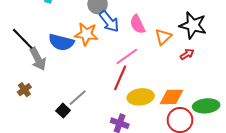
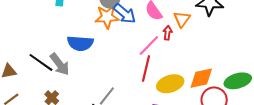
orange star: (86, 34) -> (107, 17), moved
black line: (23, 39) -> (41, 62), moved
red arrow: (187, 54) -> (167, 33), moved, turned -40

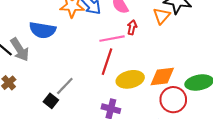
orange triangle: (182, 19) -> (162, 16), moved
pink line: (149, 46) -> (112, 39), turned 30

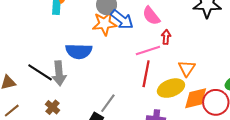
orange triangle: (162, 16) -> (187, 68), moved
gray arrow: (20, 50) -> (59, 73), turned 35
orange diamond: (162, 76) -> (196, 98), moved

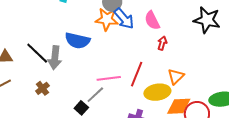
pink line: (148, 51) -> (109, 78), moved

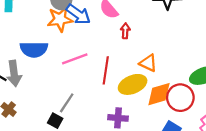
orange triangle: (176, 76) -> (148, 63), turned -36
pink line: (109, 78) -> (75, 59), moved

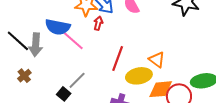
red arrow: (125, 31) -> (98, 23), moved
pink line: (75, 59) -> (73, 41), moved, turned 50

